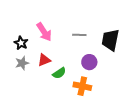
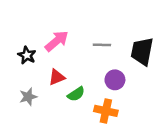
pink arrow: (44, 32) -> (57, 41), turned -96
gray star: (22, 63) -> (28, 97), moved

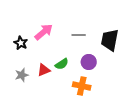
red triangle: (57, 77) -> (44, 70), moved
green semicircle: (76, 94) -> (62, 64), moved

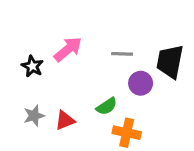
purple circle: (89, 62) -> (141, 83), moved
green semicircle: (62, 64) -> (107, 106), moved
red triangle: (44, 70) -> (65, 120), moved

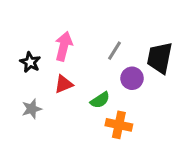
pink arrow: (68, 49) -> (64, 46), turned -36
gray line: (122, 54) -> (115, 51), turned -60
red triangle: (65, 120) -> (64, 84), moved

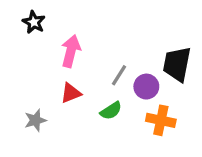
gray line: (115, 51) -> (119, 75), moved
black star: (30, 62) -> (34, 22), moved
orange cross: (119, 125) -> (161, 120), moved

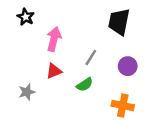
black trapezoid: (177, 64) -> (119, 22), moved
purple circle: (146, 87) -> (128, 66), moved
orange cross: (161, 120) -> (123, 106), moved

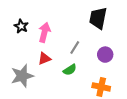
black star: (26, 17) -> (21, 26), moved
gray star: (27, 92) -> (22, 76), size x1.6

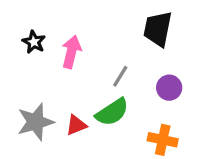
red triangle: (44, 59) -> (76, 125), moved
green semicircle: (70, 70) -> (112, 112), size x1.5

